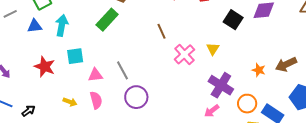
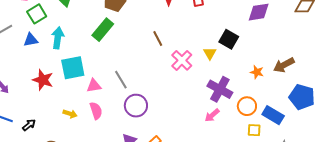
black square: (233, 20) -> (229, 39), moved
cyan square: (75, 56) -> (73, 68), size x1.4

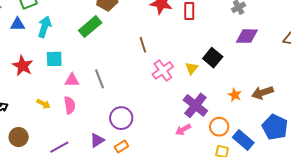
cyan square: (73, 68) -> (54, 59), size x0.7
purple circle: (136, 106) -> (121, 118), moved

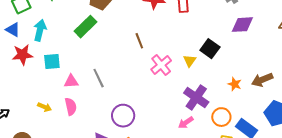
blue triangle: (18, 24) -> (13, 30), turned 35
red star: (23, 66) -> (22, 55), moved, turned -30

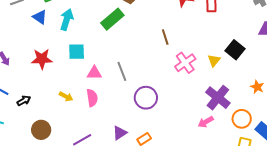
red star: (22, 55) -> (42, 59), moved
purple circle: (123, 116) -> (146, 98), moved

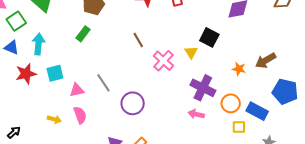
green rectangle: (112, 19) -> (83, 34), size x0.7
red star: (42, 59) -> (26, 74), moved
pink arrow: (206, 122) -> (196, 114), turned 56

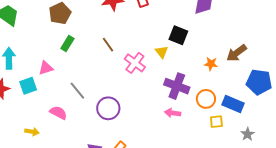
green rectangle: (83, 34) -> (67, 44), moved
pink triangle: (77, 90) -> (46, 68), moved
pink semicircle: (80, 115) -> (58, 113), moved, turned -36

